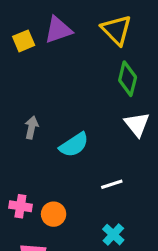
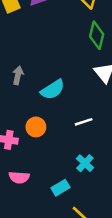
orange circle: (54, 214) -> (36, 127), moved

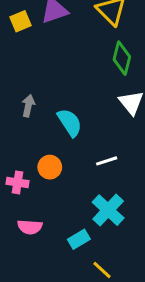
cyan semicircle: (53, 90) -> (70, 123), turned -90
cyan cross: (85, 163) -> (108, 210), size x1.5

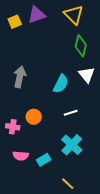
gray arrow: (28, 106) -> (20, 77), size x1.5
cyan semicircle: (70, 123) -> (61, 84), moved, turned 60
cyan rectangle: (79, 239) -> (44, 160), moved

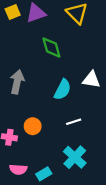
yellow square: (15, 22) -> (13, 12), moved
green diamond: (81, 46) -> (51, 47), moved, turned -30
white triangle: (87, 75) -> (91, 80), turned -42

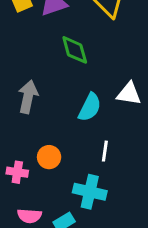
white line: (74, 122) -> (105, 151), turned -64
cyan cross: (75, 157) -> (90, 192), moved, turned -30

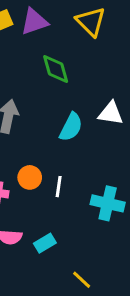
white line: (105, 151) -> (59, 187), moved
cyan cross: (90, 192) -> (108, 203), moved

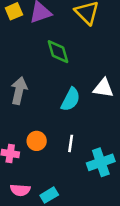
white line: (59, 187) -> (71, 143), moved
cyan cross: (108, 203) -> (101, 162), turned -32

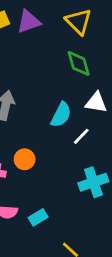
green diamond: (58, 52) -> (79, 63), moved
white line: (71, 143) -> (81, 136), moved, turned 36

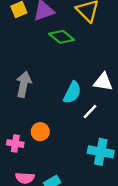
green diamond: (79, 63) -> (62, 37), moved, turned -35
cyan cross: (93, 182) -> (101, 152), turned 30

